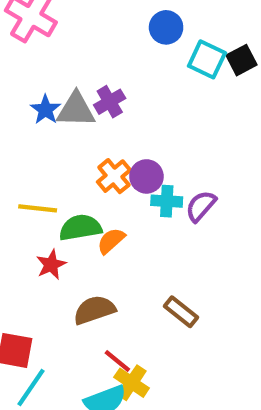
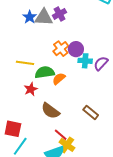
brown semicircle: (94, 310) -> (50, 111), turned -126

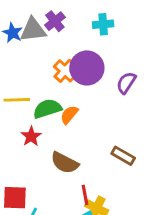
purple circle: (76, 49) -> (87, 68), size x1.5
cyan cross: (85, 61) -> (103, 24), moved
red line: (61, 135) -> (85, 195), turned 48

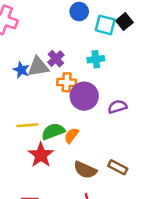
orange cross: (65, 71) -> (67, 82), moved, turned -36
purple semicircle: (126, 83) -> (117, 107), turned 42
red star: (31, 136) -> (41, 155), size x1.5
brown semicircle: (65, 163) -> (85, 170), moved

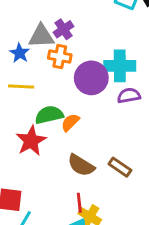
cyan cross: (96, 59) -> (120, 66), moved, size x1.5
blue star: (21, 70) -> (20, 53), moved
orange cross: (67, 82) -> (60, 56), moved
yellow line: (27, 125) -> (21, 86), moved

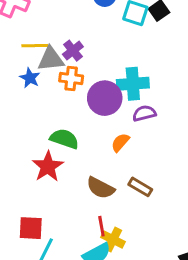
yellow line: (21, 86) -> (35, 46), moved
green semicircle: (49, 115) -> (64, 139), turned 36
orange semicircle: (70, 122) -> (120, 142), moved

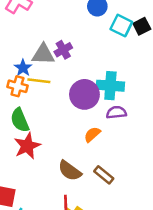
yellow line: (35, 46) -> (39, 81), moved
orange cross: (71, 78) -> (17, 86), moved
green semicircle: (64, 139) -> (20, 120), moved, turned -140

